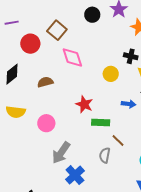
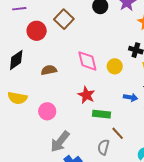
pink diamond: (72, 57) -> (87, 61), moved

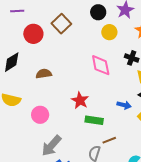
pink diamond: (87, 61) -> (101, 65), moved
yellow circle: (115, 66) -> (109, 32), moved
brown line: (118, 133) -> (109, 140), turned -72

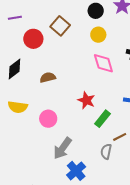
yellow circle: (109, 32) -> (98, 35), moved
green rectangle: (94, 120) -> (103, 119), turned -54

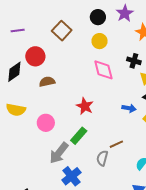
purple line: (15, 18) -> (18, 30), moved
red circle: (33, 39) -> (35, 56), moved
green rectangle: (103, 119) -> (79, 136), moved

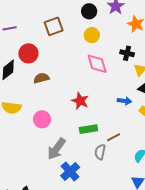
brown square: (62, 31) -> (54, 26), turned 30
green rectangle: (79, 136) -> (88, 129), moved, turned 42

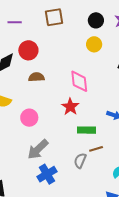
brown square: (54, 26) -> (54, 17), moved
pink diamond: (97, 64) -> (79, 81), moved
green rectangle: (88, 129) -> (86, 130), moved

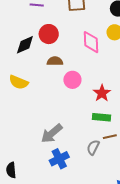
pink diamond: (79, 81) -> (91, 42), moved
red star: (70, 107) -> (102, 93), moved
pink circle: (29, 118) -> (72, 80), moved

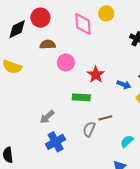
green rectangle: (101, 117) -> (81, 97), moved
gray arrow: (52, 133) -> (47, 117), size x0.7

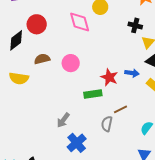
brown semicircle: (48, 44) -> (42, 59), moved
red star: (96, 75) -> (109, 77), moved

